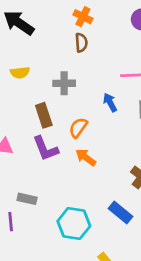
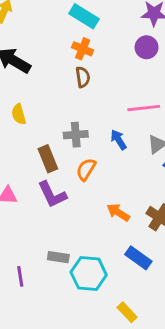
yellow semicircle: (20, 73) -> (19, 114), turned 84
gray cross: (64, 83) -> (76, 135), moved
orange arrow: (86, 157) -> (118, 212), moved
gray rectangle: (27, 199) -> (58, 257), moved

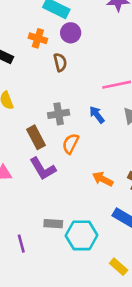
purple circle: (147, 47) -> (71, 33), moved
orange cross: (83, 49) -> (38, 38), moved

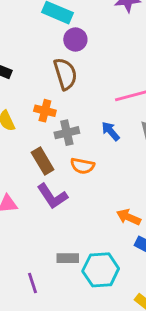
orange cross: (38, 38) -> (45, 111), moved
brown semicircle: (60, 62) -> (65, 74), size x1.5
orange semicircle: (71, 144) -> (82, 166), turned -102
orange arrow: (103, 179) -> (129, 217), moved

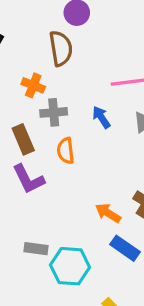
orange semicircle: (82, 166) -> (66, 151), turned 65

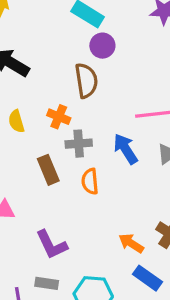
blue arrow: (101, 117) -> (126, 149), size x1.4
purple L-shape: (28, 179) -> (52, 245), moved
gray rectangle: (36, 249) -> (47, 283), moved

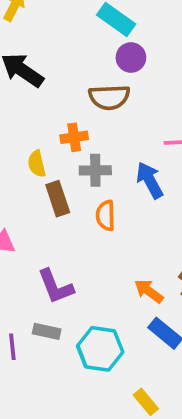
brown semicircle: (86, 81) -> (109, 97), turned 92
orange cross: (59, 117) -> (74, 137), turned -35
yellow semicircle: (16, 121) -> (37, 164), moved

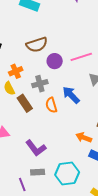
purple circle: (131, 58) -> (55, 61), moved
orange cross: (74, 137) -> (16, 71), moved
blue arrow: (150, 180) -> (71, 95), moved

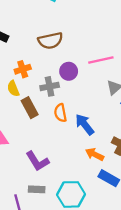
purple circle: (55, 61) -> (69, 71), moved
blue arrow: (71, 95) -> (85, 124), moved

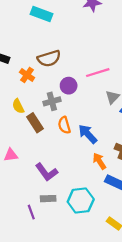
orange cross: (23, 69) -> (27, 75), moved, turned -32
orange arrow: (95, 154) -> (99, 161), turned 35

